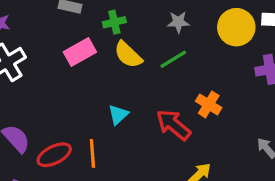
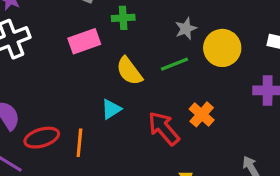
gray star: (178, 22) -> (186, 29), turned -30
yellow circle: (236, 27) -> (222, 48), moved
yellow semicircle: (128, 55) -> (129, 71), moved

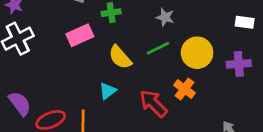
gray star: (186, 29) -> (165, 17), turned -30
yellow circle: (222, 48) -> (197, 53), moved

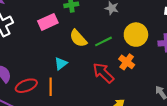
green line: (158, 48) -> (103, 41), moved
cyan triangle: (108, 91) -> (61, 64), moved

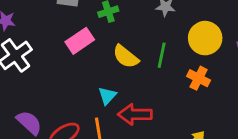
green line: (103, 41) -> (162, 55), turned -42
red arrow: (103, 73) -> (135, 114), moved, turned -35

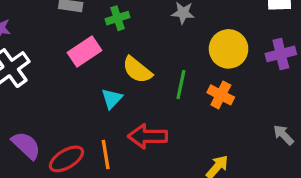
green line: (162, 55) -> (181, 85), moved
cyan triangle: (107, 96) -> (112, 99), moved

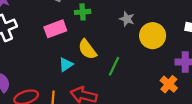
yellow circle: (229, 49) -> (153, 36), moved
orange cross: (221, 95) -> (169, 84), moved

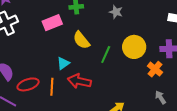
yellow circle: (153, 36) -> (134, 47), moved
cyan triangle: (66, 64) -> (63, 63), moved

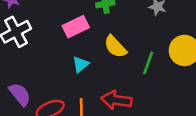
cyan triangle: (63, 63) -> (80, 64), moved

